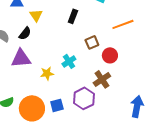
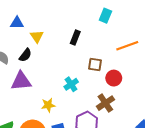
brown square: (92, 42) -> (95, 65), turned 32
yellow star: (47, 73) -> (48, 105), moved

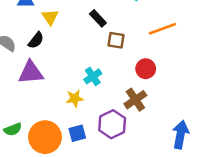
black rectangle: (75, 37) -> (98, 18), turned -64
brown square: (95, 65) -> (116, 40), moved
yellow star: (48, 105) -> (75, 98), moved

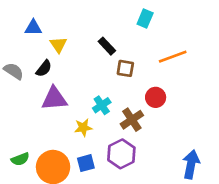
purple triangle: (31, 73) -> (54, 99), moved
brown cross: (135, 100) -> (132, 120), moved

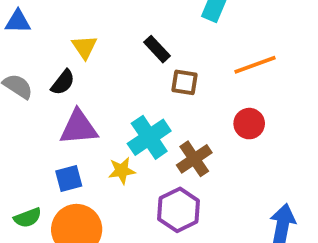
blue triangle: (33, 28) -> (18, 22), moved
red circle: (156, 97) -> (249, 124), moved
cyan cross: (102, 105) -> (149, 137), size x1.5
blue square: (86, 163) -> (69, 178), moved

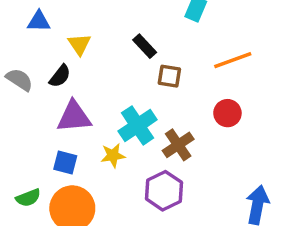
blue triangle: (18, 22) -> (39, 21), moved
blue square: (69, 178) -> (65, 162), turned 30

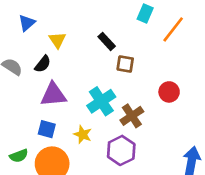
blue triangle: (39, 21) -> (27, 23), turned -42
orange line: (233, 60) -> (173, 29), moved, turned -32
yellow star: (113, 155) -> (83, 134), moved, turned 30

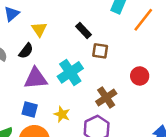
cyan cross: (101, 101) -> (70, 72), moved

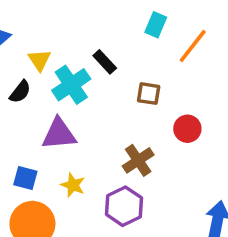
brown square: (100, 51) -> (149, 94), moved
cyan cross: (70, 72) -> (71, 85), moved
purple triangle: (36, 78) -> (59, 134), moved

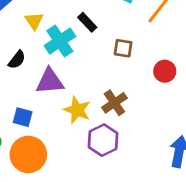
black semicircle: (20, 92) -> (17, 60), moved
red circle: (187, 129) -> (165, 71), moved
yellow star: (73, 185) -> (77, 110), moved, size x1.4

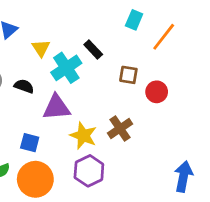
black semicircle: (17, 60) -> (24, 86), turned -108
red circle: (165, 71) -> (157, 92), moved
purple hexagon: (103, 140) -> (89, 171), moved

